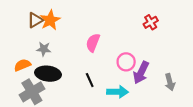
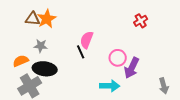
brown triangle: (35, 20) -> (33, 19), turned 35
black line: (90, 80) -> (81, 52), moved
gray arrow: (170, 82) -> (164, 86), moved

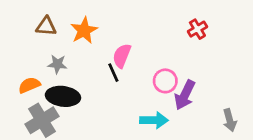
orange star: (47, 19) -> (84, 30), moved

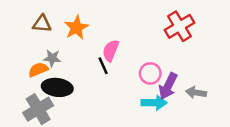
red cross: (197, 29) -> (179, 26), size x1.6
orange semicircle: (29, 85) -> (38, 70), moved
cyan arrow: (154, 120) -> (154, 103), moved
gray arrow: (230, 120) -> (196, 93), moved, turned 114

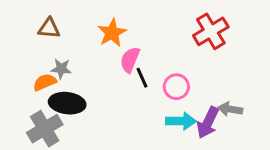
orange star: (76, 28) -> (112, 33), moved
black line: (103, 66) -> (142, 78), moved
purple arrow: (168, 86) -> (208, 123), moved

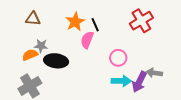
black line: (142, 78) -> (95, 25), moved
black ellipse: (67, 103) -> (56, 61), moved

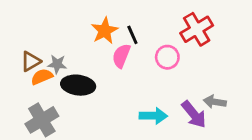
brown triangle: (33, 19) -> (31, 61), moved, turned -35
pink circle: (118, 58) -> (167, 57), moved
cyan arrow: (121, 81) -> (153, 116), moved
purple arrow: (139, 82) -> (194, 114), turned -65

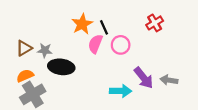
red cross: (197, 29) -> (155, 23), size x0.7
pink circle: (167, 57) -> (121, 45), moved
orange semicircle: (42, 77) -> (25, 76), moved
purple arrow: (194, 114) -> (144, 78), moved

